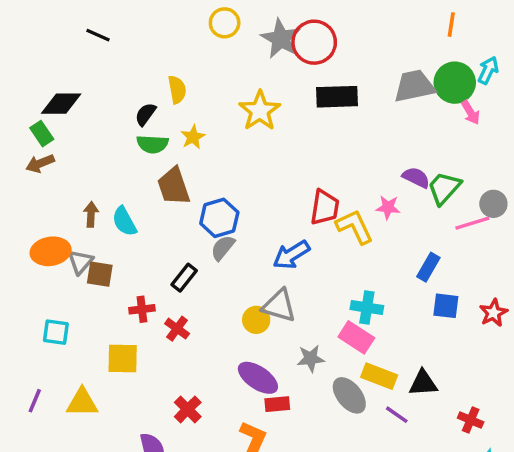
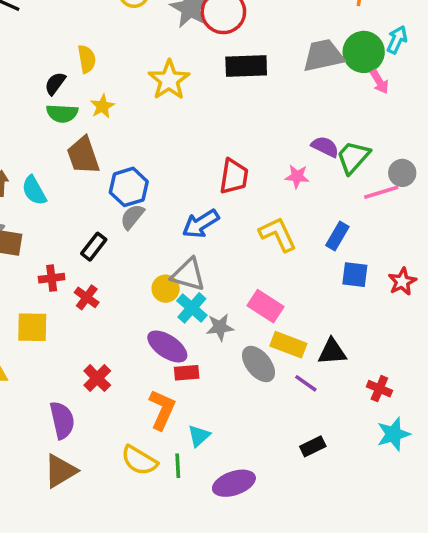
yellow L-shape: (355, 227) -> (278, 234), moved
cyan cross: (367, 308) -> (192, 308), moved, turned 32

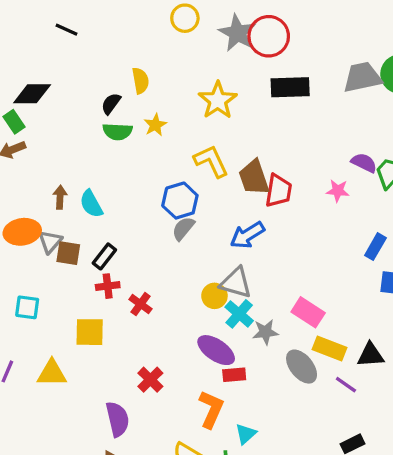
brown trapezoid: (83, 155) -> (254, 178), moved
yellow L-shape: (278, 234) -> (211, 161), moved
black rectangle: (94, 247) -> (104, 256), moved

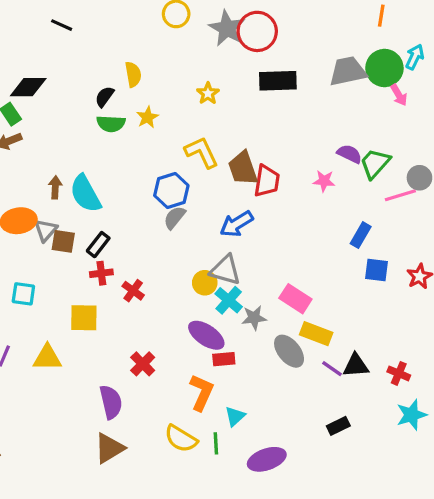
yellow star: (218, 100) -> (208, 93), size x0.6
cyan semicircle: (91, 204) -> (85, 194), size x1.4
black triangle: (371, 355) -> (356, 365), moved

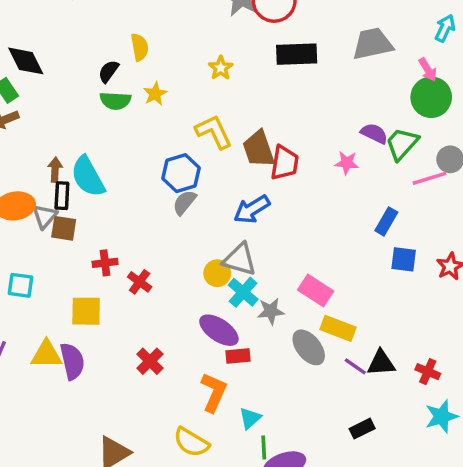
green circle: (384, 68) -> (431, 97), moved
black diamond: (28, 87) -> (26, 61), turned 63
black rectangle: (98, 245) -> (62, 196), moved, turned -35
purple semicircle: (111, 402) -> (72, 361), moved
green line: (216, 443) -> (264, 447), moved

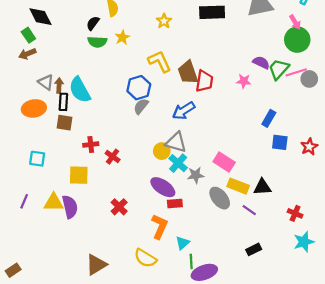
pink line: (429, 178) -> (296, 72), moved
gray triangle: (45, 216) -> (46, 82), moved, turned -35
black triangle: (381, 363) -> (262, 187), moved

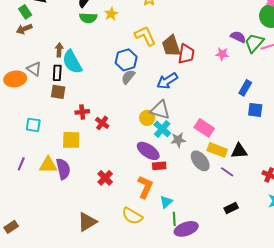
gray triangle: (46, 82) -> (34, 69), moved
brown arrow: (59, 86) -> (59, 50), moved
orange ellipse: (34, 108) -> (15, 79), moved
red cross: (119, 207) -> (105, 178), moved

